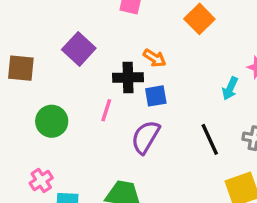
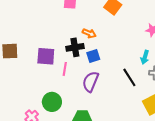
purple square: (79, 49) -> (46, 56), moved, turned -30
cyan arrow: (230, 88) -> (145, 57), moved
green circle: (52, 121) -> (52, 102), moved

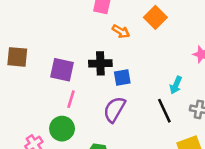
orange arrow: (89, 33) -> (121, 31), moved
cyan arrow: (145, 57) -> (176, 85), moved
pink line: (65, 69) -> (71, 99), moved

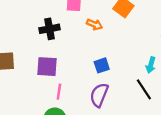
black cross: (100, 63) -> (50, 29), moved

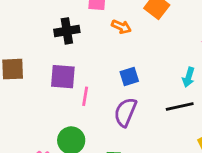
black line: (144, 89) -> (180, 107), turned -70
pink line: (59, 92) -> (85, 96), moved

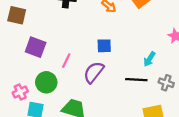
purple square: (63, 77) -> (36, 47), moved
pink line: (85, 96) -> (66, 61), moved

